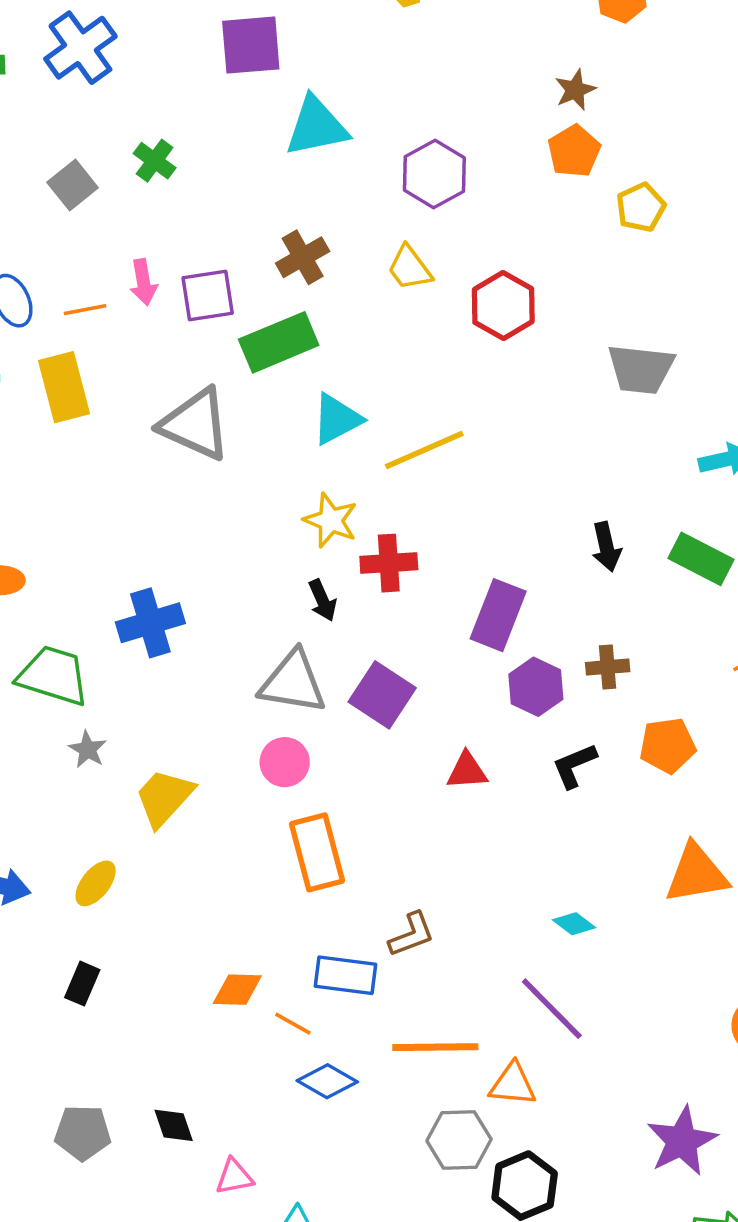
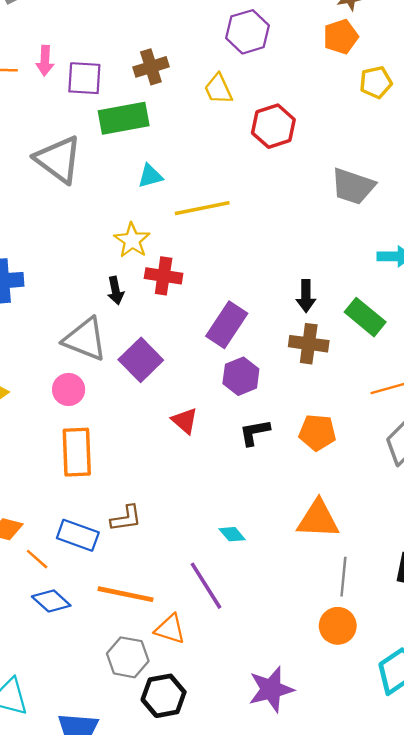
cyan triangle: (337, 419) -> (150, 176), size x0.7
brown cross: (608, 667) -> (309, 344), moved, size x1.4
red triangle: (467, 771) -> (185, 421), turned 32

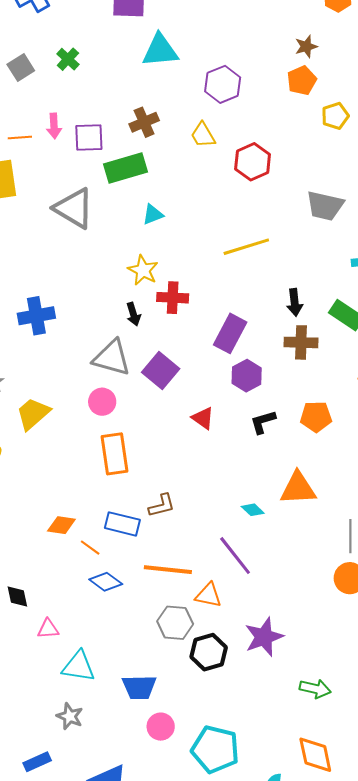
yellow line: (202, 208) -> (246, 247), moved
orange triangle: (318, 519) -> (298, 488), moved
purple star: (271, 689) -> (264, 637), moved

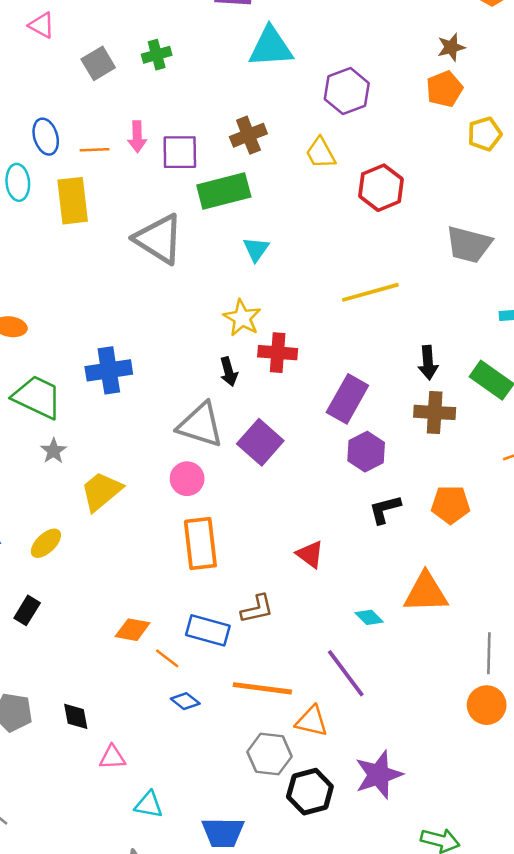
green cross: (68, 59) -> (157, 55), turned 30
cyan triangle: (153, 214) -> (256, 249), turned -35
red triangle: (203, 418) -> (310, 554), moved
blue diamond: (106, 582) -> (185, 701), size x0.7
cyan triangle: (78, 666) -> (149, 805), size x0.7

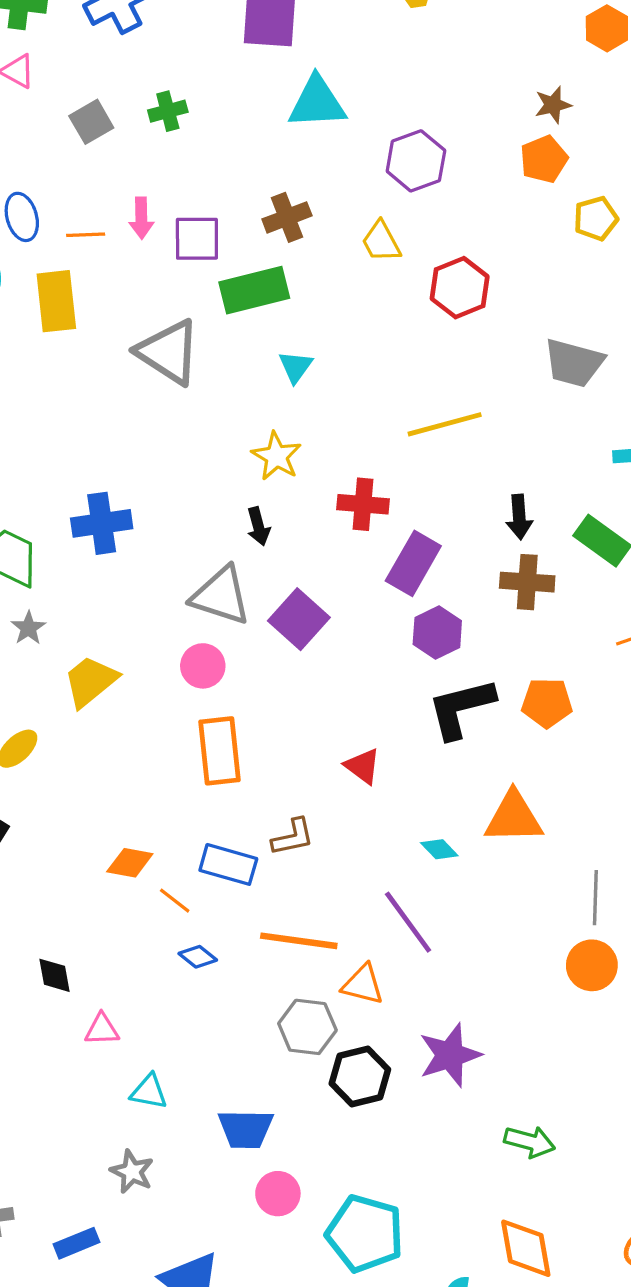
red cross: (278, 353) -> (363, 504), moved
black L-shape: (385, 509) -> (461, 708), size x1.6

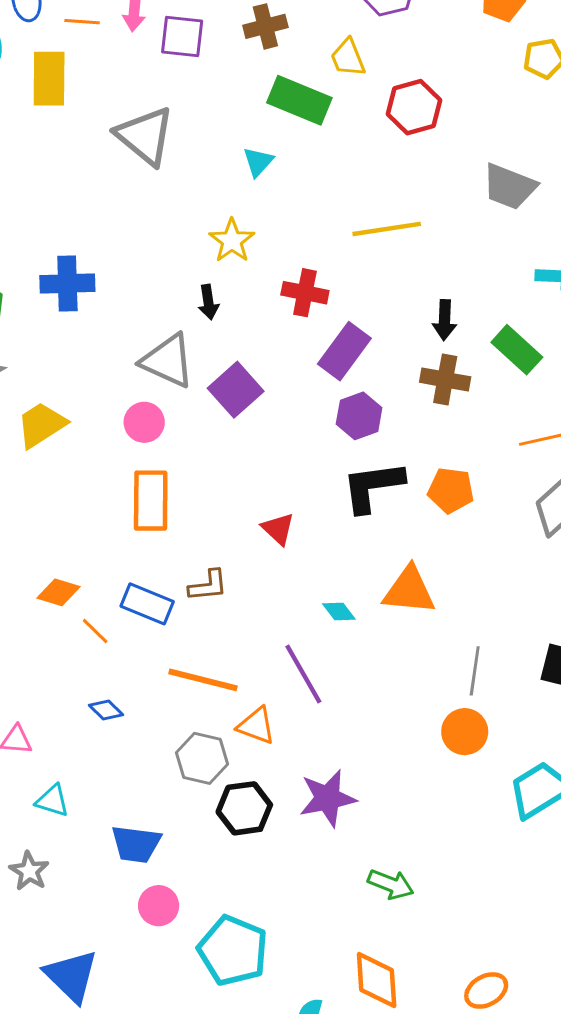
green rectangle: (254, 290) -> (299, 100), moved, turned 30
blue diamond: (198, 957) -> (106, 710), moved

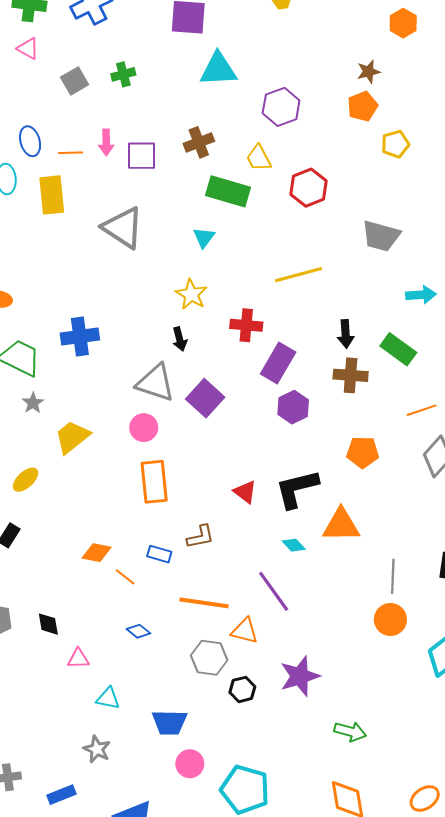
black L-shape: (373, 486) -> (297, 489), moved
blue rectangle: (147, 604) -> (159, 554), size x0.7
black hexagon: (244, 808) -> (242, 689), size x0.7

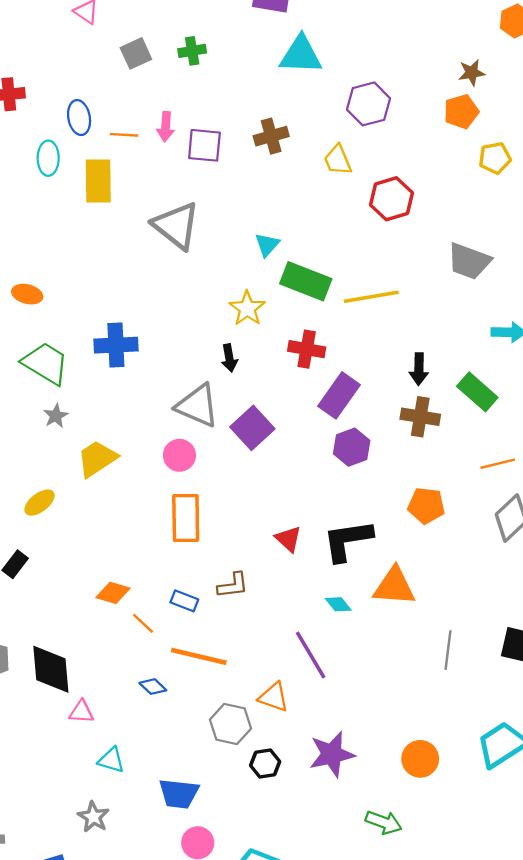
green rectangle: (228, 191) -> (306, 281), moved
orange line: (204, 603) -> (199, 656), moved
orange circle: (390, 619) -> (420, 759), moved
black diamond: (48, 624) -> (51, 669), size x1.8

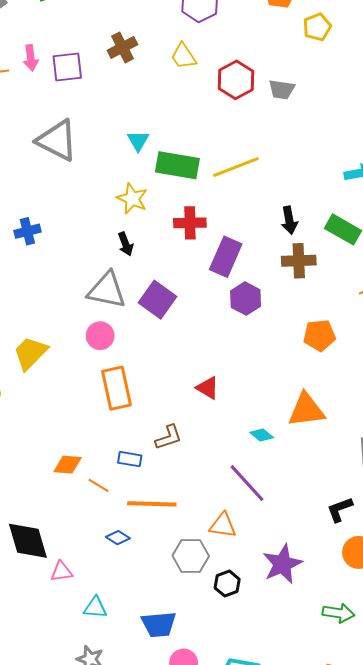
gray trapezoid: (469, 261) -> (282, 90), moved, size x0.7
blue cross: (116, 345) -> (27, 231), moved, size x0.7
black L-shape: (348, 540) -> (340, 509), moved, size x0.6

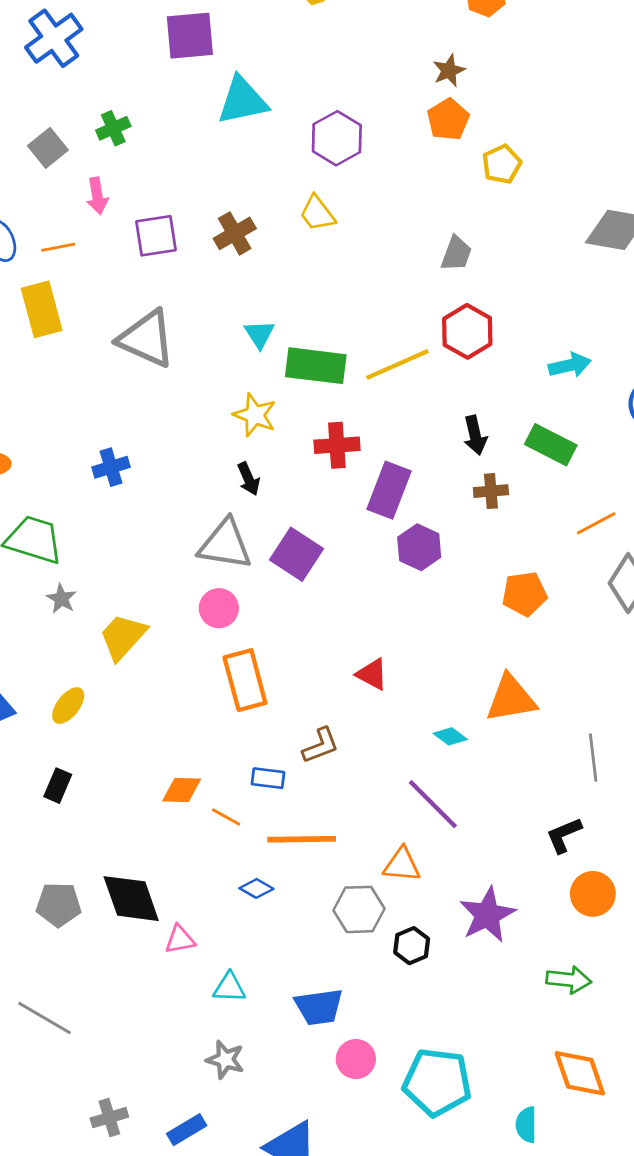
brown cross: (122, 47) -> (235, 233), moved
pink arrow: (31, 58) -> (97, 196), moved
red hexagon: (236, 80) -> (467, 331), moved
gray trapezoid: (282, 90) -> (456, 254), turned -76
brown cross: (299, 261) -> (491, 491), size x0.7

